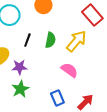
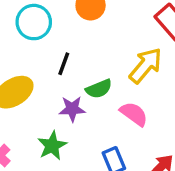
green semicircle: (50, 40) -> (99, 89), moved, turned 56
purple star: (19, 67) -> (72, 109), moved

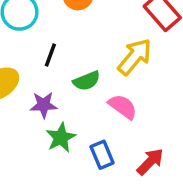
purple star: (72, 109) -> (44, 105), moved
green star: (52, 146) -> (61, 138), moved

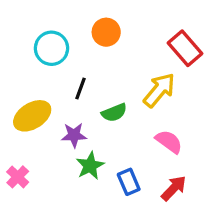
pink semicircle: (123, 107) -> (169, 142), moved

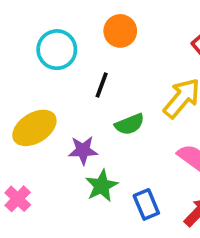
black line: (80, 88) -> (102, 85), moved

